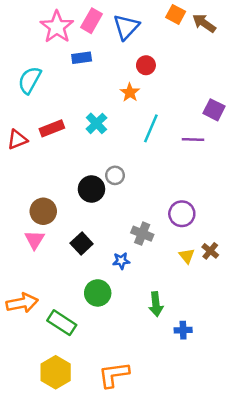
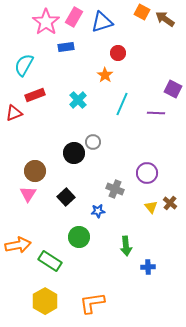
blue triangle: (126, 27) -> (102, 22), turned 30
red rectangle: (52, 128) -> (35, 95), moved

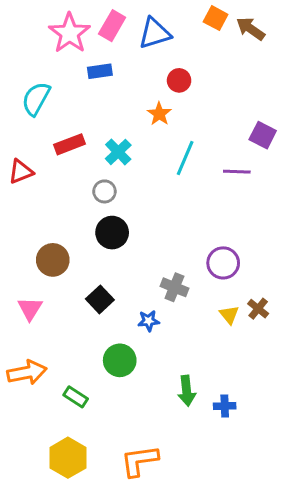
red rectangle: (35, 95) -> (69, 144), moved
gray circle: (93, 142) -> (104, 191), moved
pink triangle: (28, 194) -> (30, 309), moved
green arrow: (126, 246) -> (187, 391), moved
green rectangle: (50, 261) -> (76, 397), size x0.7

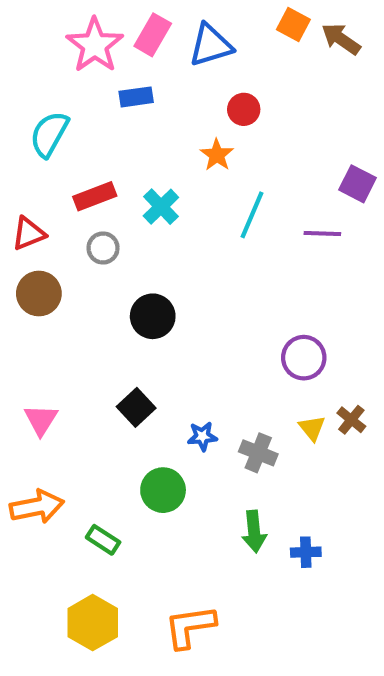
gray circle: (104, 191) -> (103, 248), moved
brown circle: (53, 260) -> (39, 294), moved
gray cross: (174, 287) -> (258, 453), moved

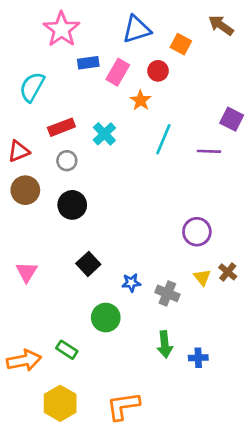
orange square: (293, 25) -> (181, 44), moved
pink rectangle: (153, 35) -> (118, 72), moved
black circle: (153, 316) -> (72, 205), moved
orange arrow: (37, 507) -> (24, 360), moved

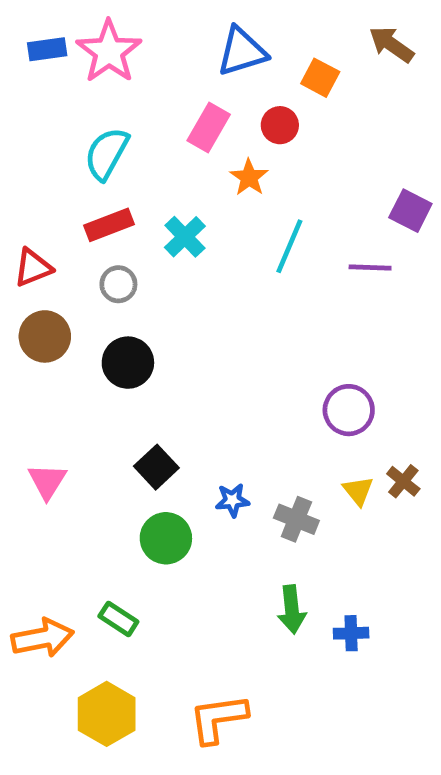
blue rectangle: (88, 63) -> (47, 49), moved
cyan semicircle: (32, 87) -> (107, 154), moved
green circle: (106, 318) -> (166, 538), moved

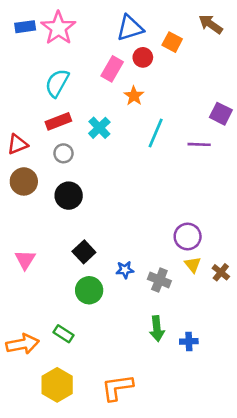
red circle: (280, 125) -> (143, 57), moved
purple circle: (349, 410) -> (188, 237), moved
brown cross: (403, 481) -> (221, 272), moved

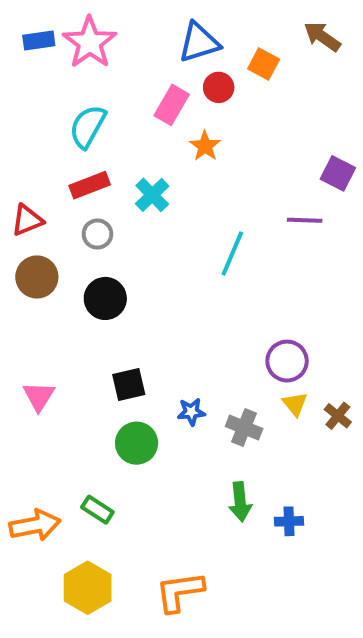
cyan line: (156, 133) -> (232, 254), moved
black square: (84, 252) -> (129, 384), turned 30

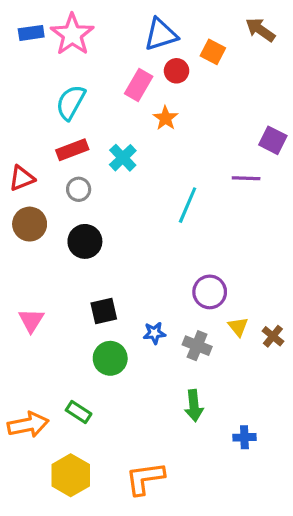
purple circle: (287, 361) -> (210, 292), moved
blue cross: (289, 521) -> (244, 437), moved

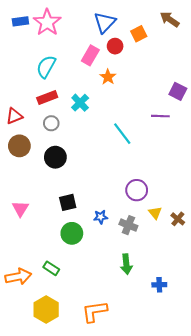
blue triangle: (161, 34) -> (105, 22), turned -30
orange square: (213, 52) -> (139, 34), turned 35
cyan line: (188, 205) -> (122, 134), turned -60

